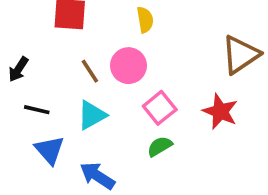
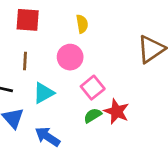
brown line: (90, 71) -> (25, 61), moved, turned 36
red star: (220, 111) -> (117, 111), moved

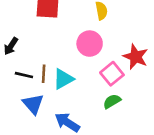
brown line: (25, 61) -> (44, 74), moved
red star: (117, 111) -> (136, 57), moved

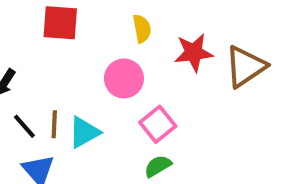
red star: (136, 57) -> (194, 53), moved, turned -30
black line: (24, 75) -> (24, 126), turned 36

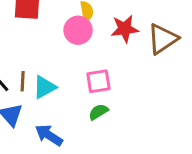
pink circle: (124, 78) -> (78, 30), moved
pink square: (158, 124) -> (98, 81), turned 30

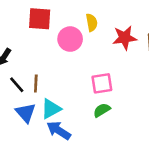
pink circle: (78, 30) -> (70, 39), moved
cyan triangle: (45, 87) -> (51, 109), moved

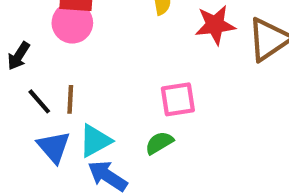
pink circle: (70, 39) -> (72, 23), moved
green semicircle: (102, 110) -> (159, 143), moved

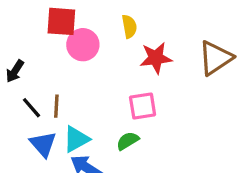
pink circle: (72, 23) -> (83, 45), moved
red star: (215, 25) -> (156, 58), moved

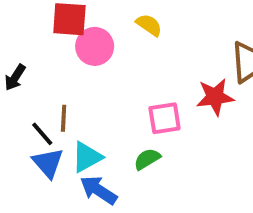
yellow semicircle: (129, 26) -> (149, 25), turned -45
red star: (156, 58) -> (215, 97), moved
black line: (31, 108) -> (42, 134), moved

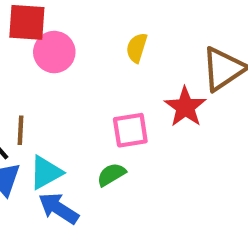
yellow semicircle: (149, 25) -> (137, 48), moved, turned -108
red star: (215, 97) -> (185, 107), turned -30

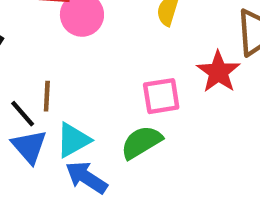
green semicircle: (111, 175) -> (141, 142), size x1.4

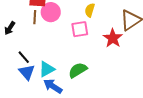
brown line: (47, 96) -> (35, 17), moved
pink square: (161, 96) -> (80, 29), moved

